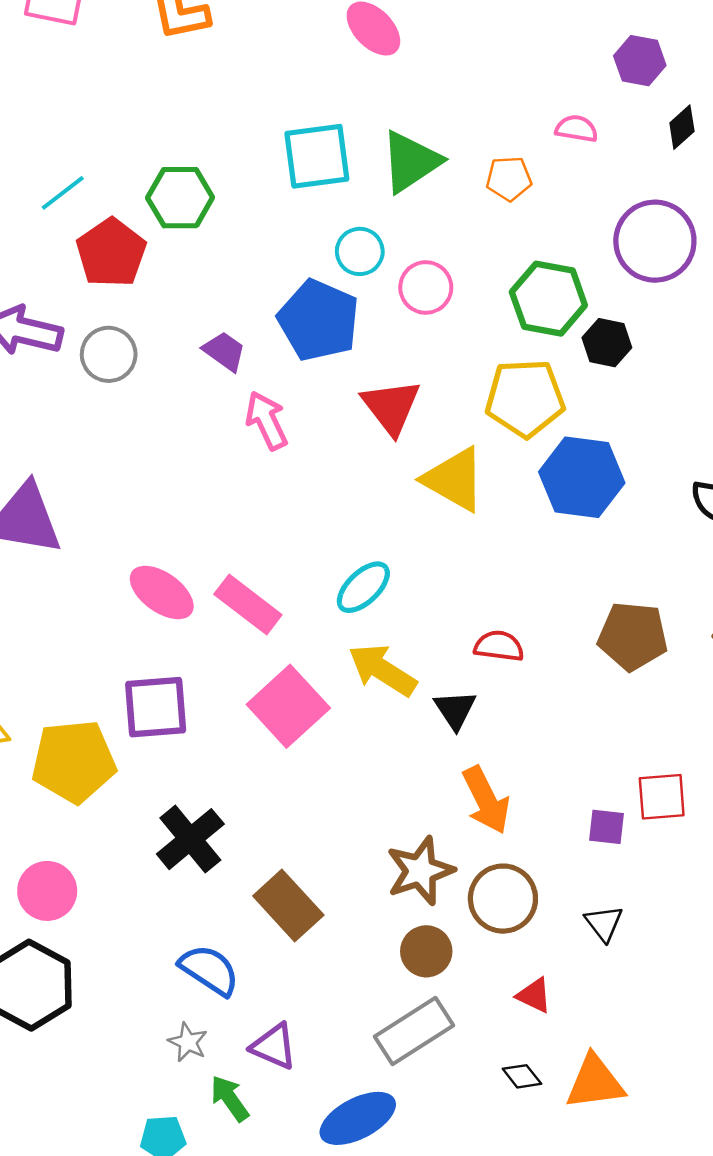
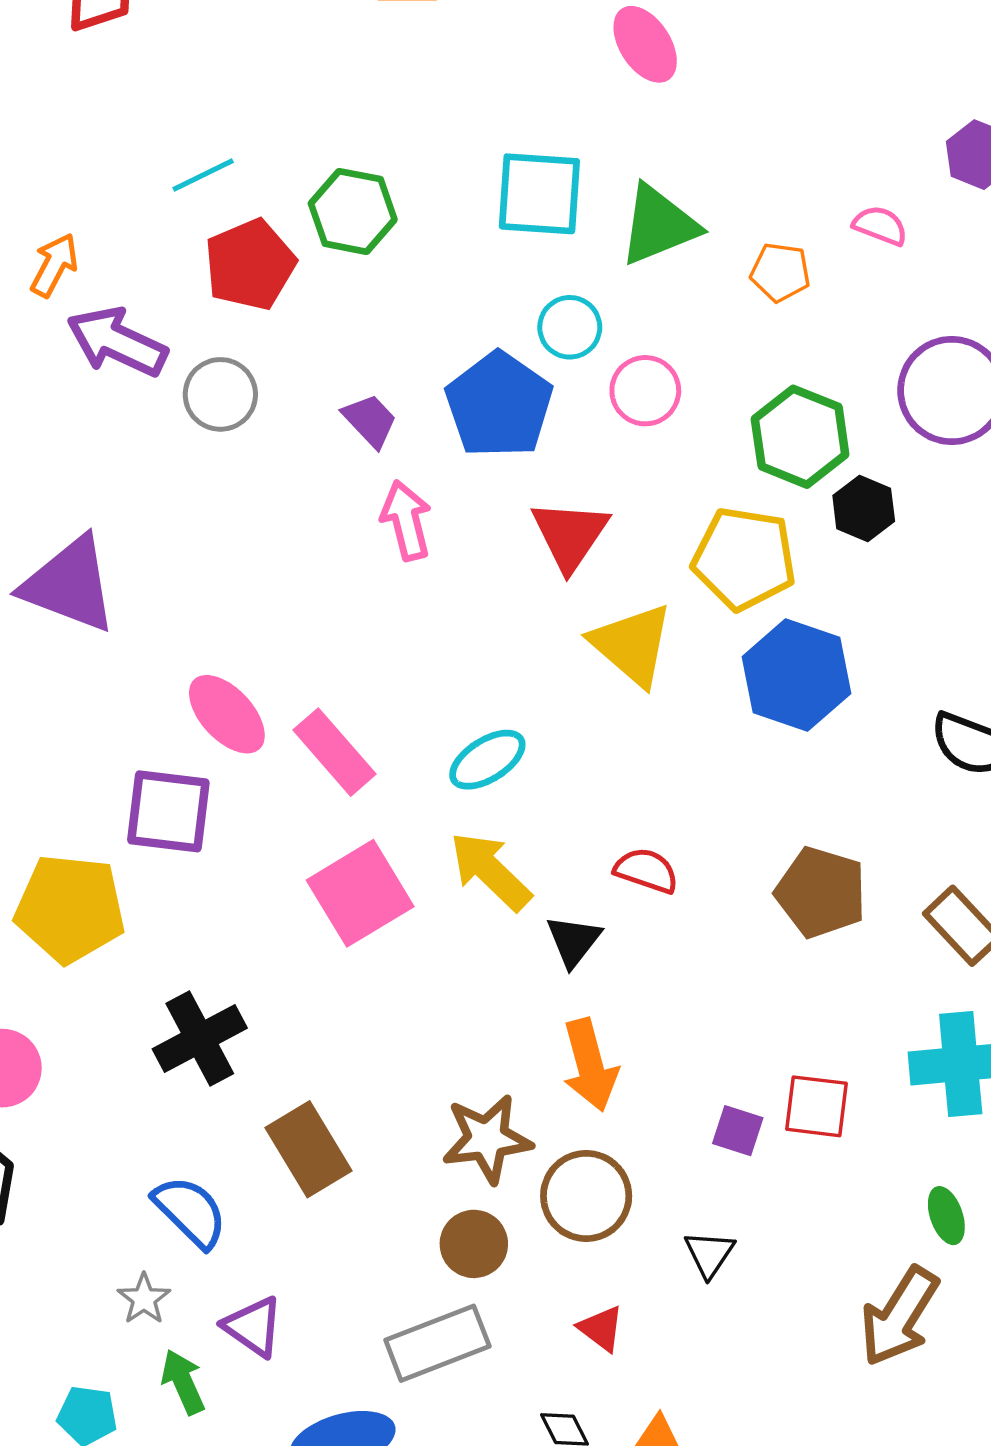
purple square: (156, 707) -> (168, 811), moved

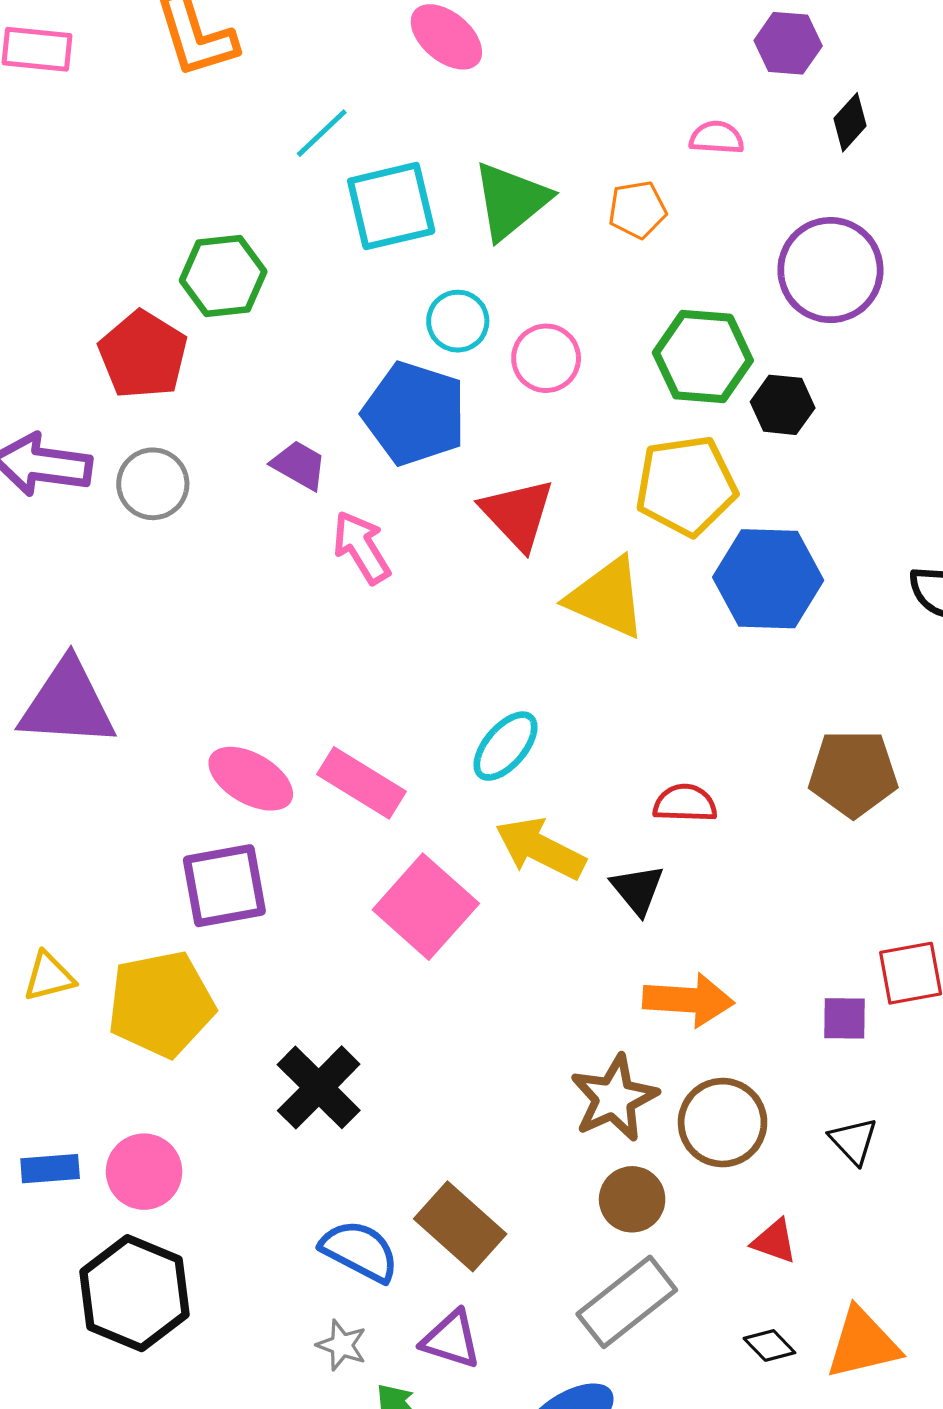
cyan line: (203, 175) -> (322, 133), moved
orange arrow: (590, 1065) -> (688, 1000), turned -54
brown rectangle: (309, 1149) -> (460, 1226), moved

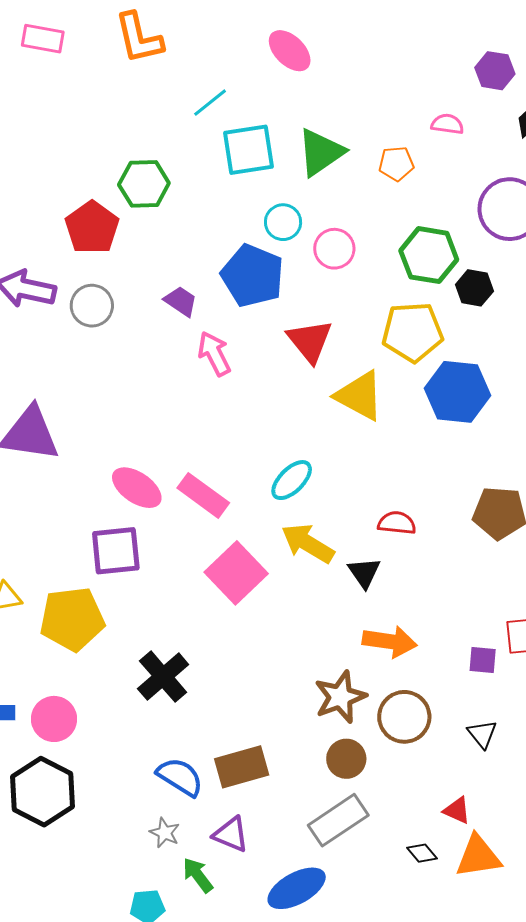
brown rectangle: (460, 1226) -> (242, 767), turned -62
red triangle: (774, 1241) -> (457, 810), moved

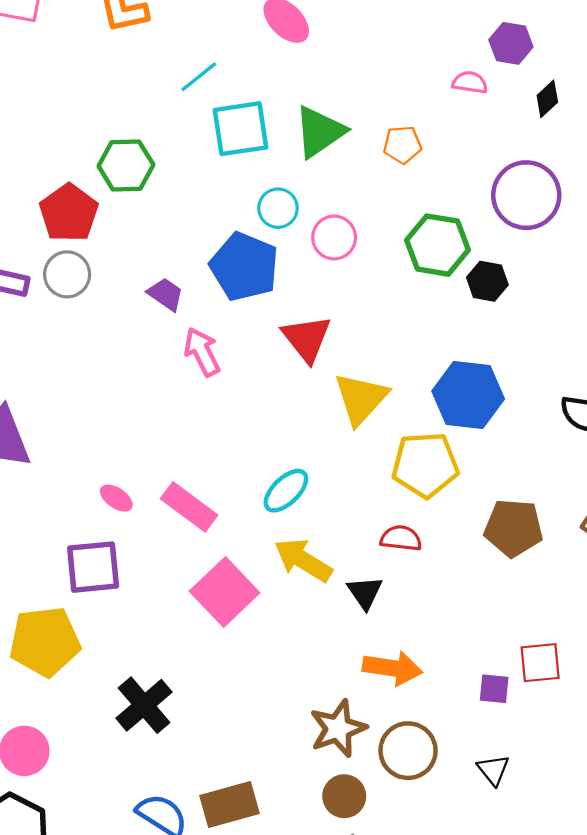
pink semicircle: (447, 124) -> (470, 82), moved
gray circle: (92, 306) -> (67, 274), moved
yellow pentagon: (413, 332) -> (425, 465), moved
yellow triangle: (360, 396) -> (361, 399), turned 44
pink ellipse: (137, 488) -> (116, 498), size x0.6

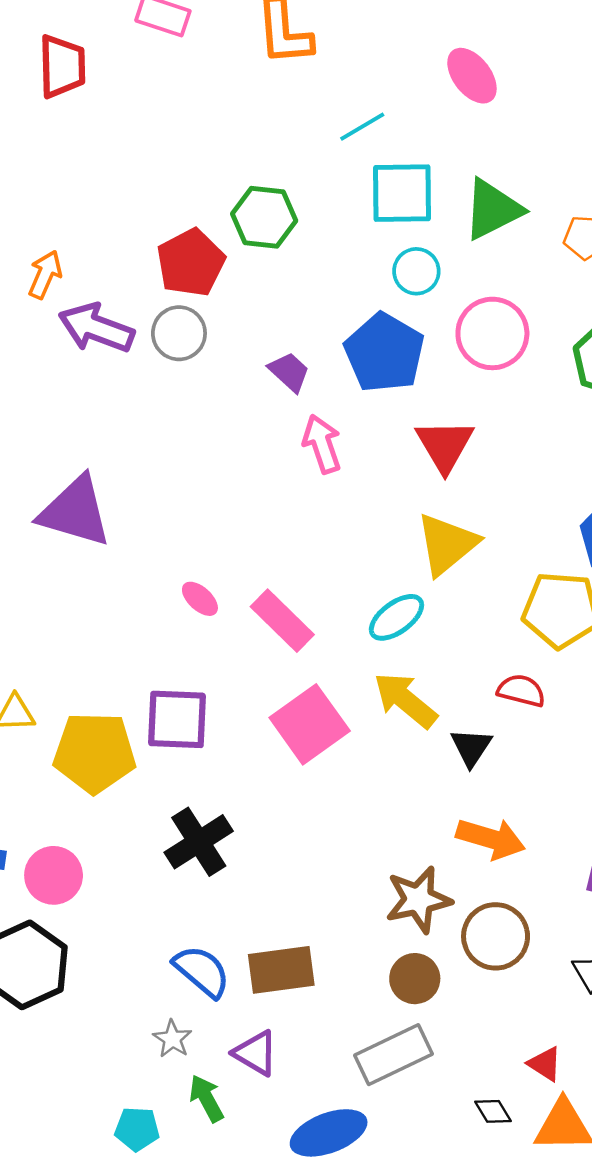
cyan circle: (278, 208) -> (416, 271), moved
pink circle: (334, 237) -> (492, 333), size x1.4
yellow triangle: (361, 399) -> (447, 544), moved
purple square: (93, 567) -> (177, 719), moved

